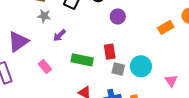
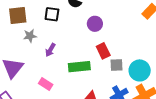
purple circle: (118, 16) -> (95, 24), moved
cyan circle: (141, 66) -> (140, 70), moved

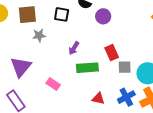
purple circle: (95, 24) -> (103, 16), moved
purple arrow: (50, 50) -> (74, 48), moved

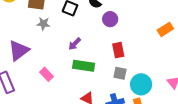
red rectangle: (112, 53) -> (118, 50), moved

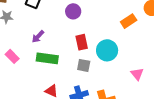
pink rectangle: (47, 74) -> (12, 56), moved
cyan circle: (141, 84) -> (107, 50), moved

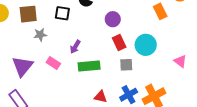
purple circle: (73, 11) -> (113, 19), moved
orange rectangle: (129, 21) -> (160, 11), turned -70
pink rectangle: (12, 56) -> (53, 63), moved

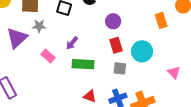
purple triangle: (22, 66) -> (17, 38), moved

